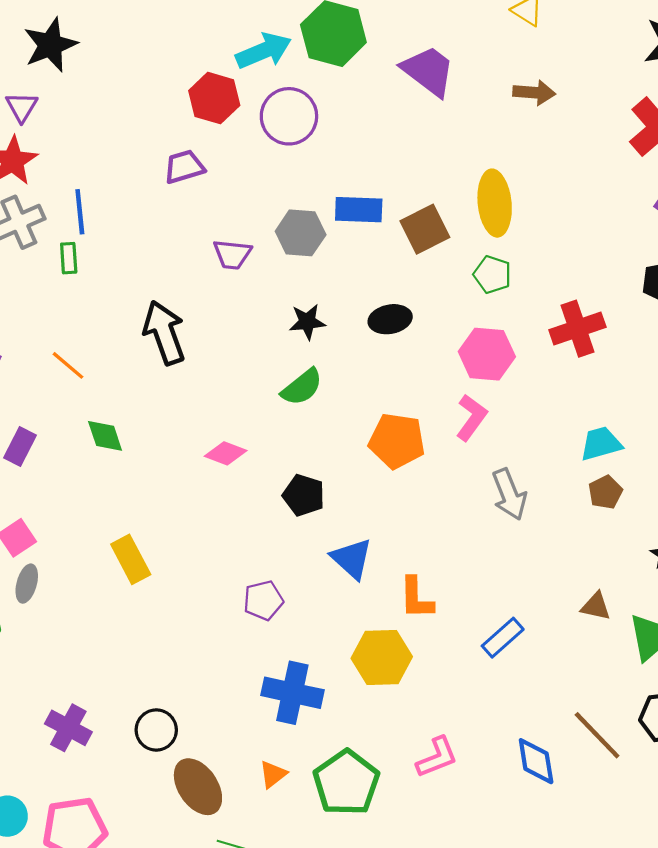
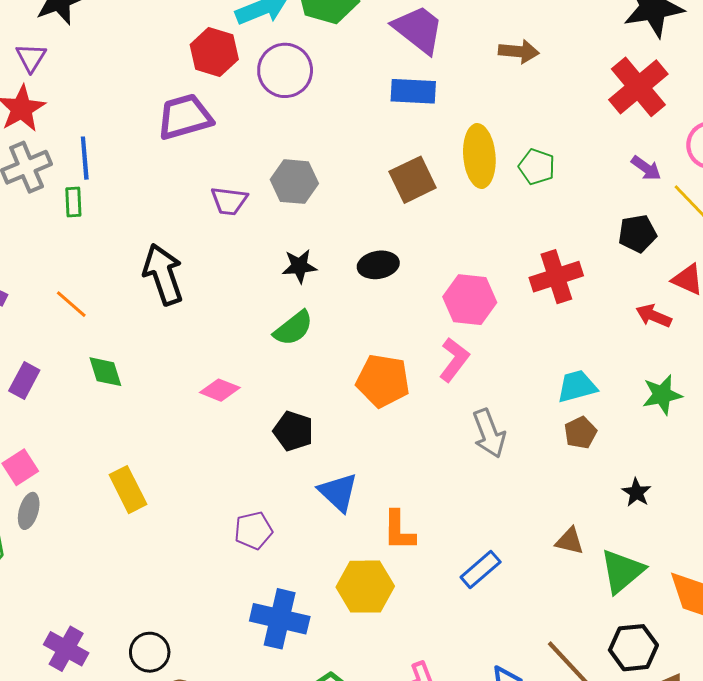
purple trapezoid: (184, 167) -> (185, 117), size x1.4
blue rectangle: (359, 210) -> (413, 91), moved
green pentagon: (492, 275) -> (537, 167), moved

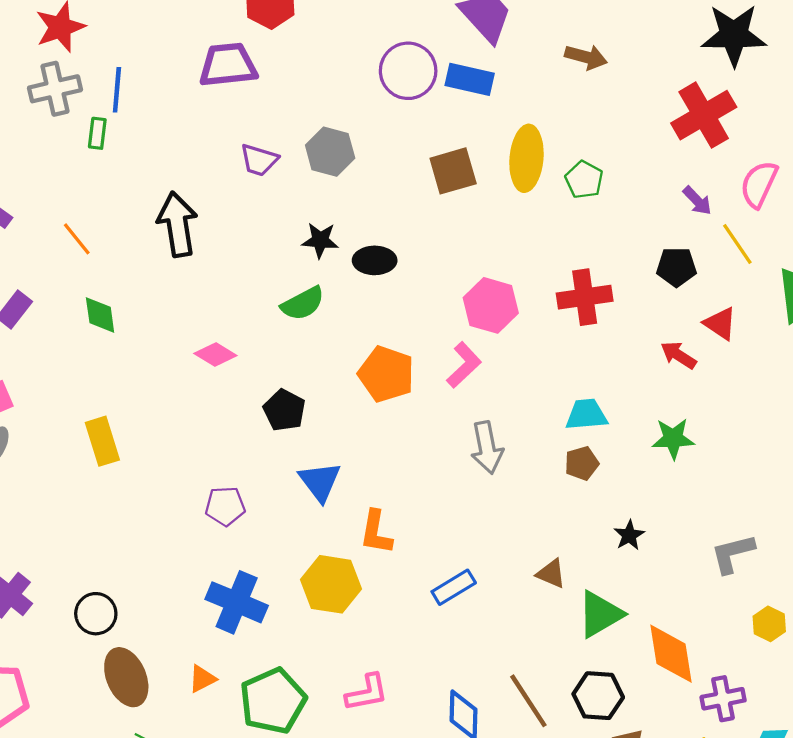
purple circle: (285, 70) -> (408, 71), moved
black ellipse: (378, 265) -> (375, 260), moved

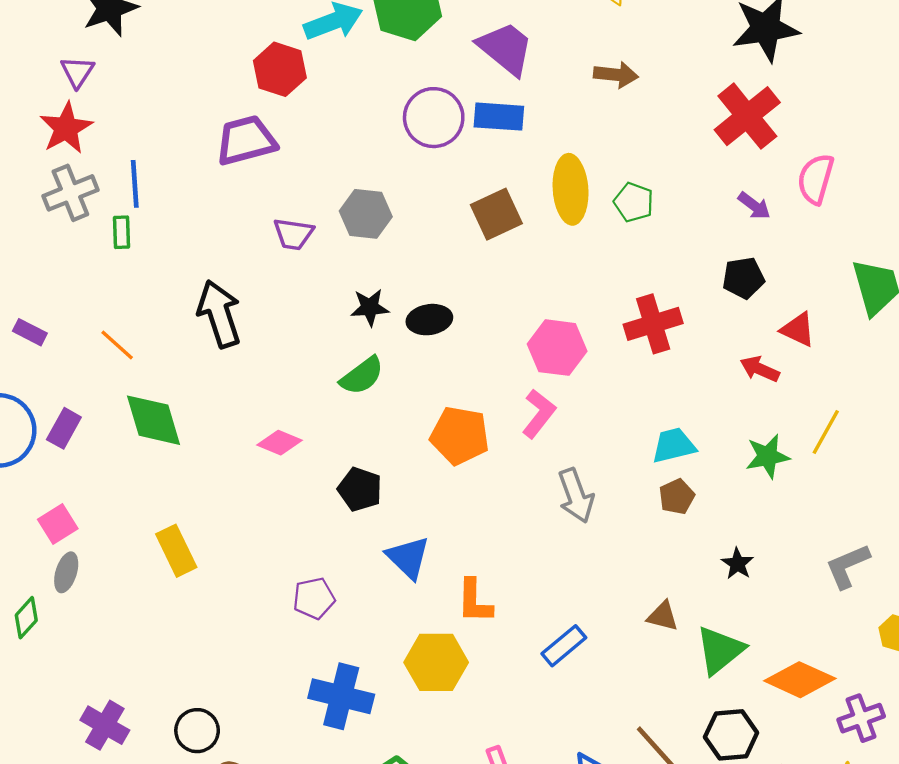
yellow line: (737, 244) -> (826, 432), moved, turned 72
green diamond: (100, 315) -> (154, 420), size x1.5
orange diamond: (671, 654) -> (800, 680), turned -48

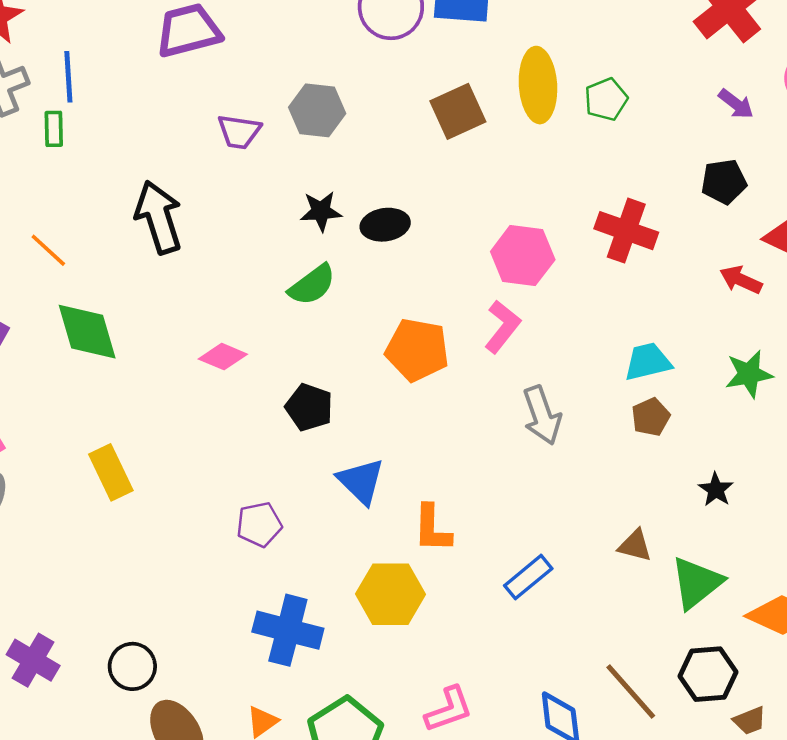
green pentagon: (634, 202) -> (606, 99), turned 30
red cross: (653, 324) -> (626, 231), turned 36

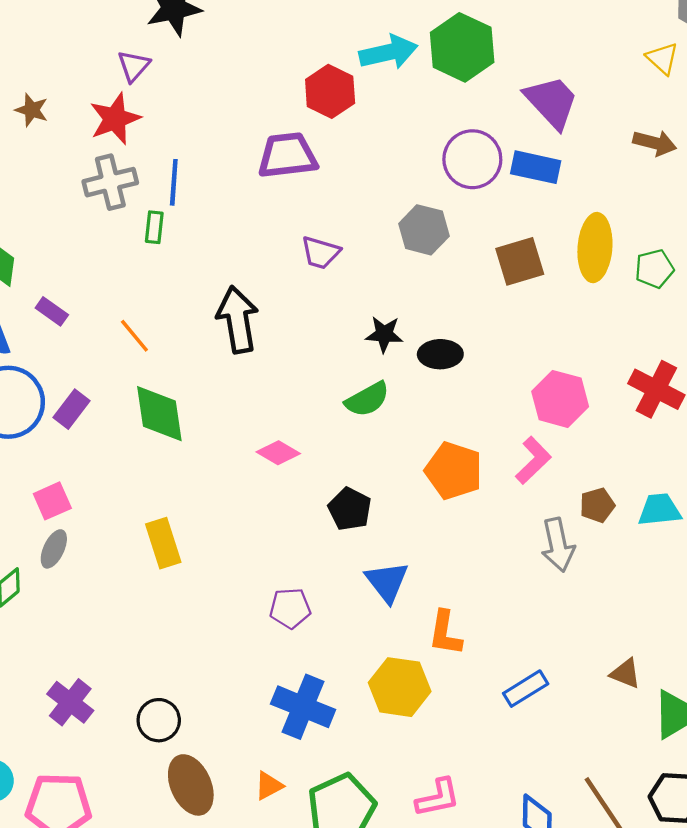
gray hexagon: (317, 110) -> (424, 230), moved
brown pentagon: (651, 417) -> (597, 505), moved

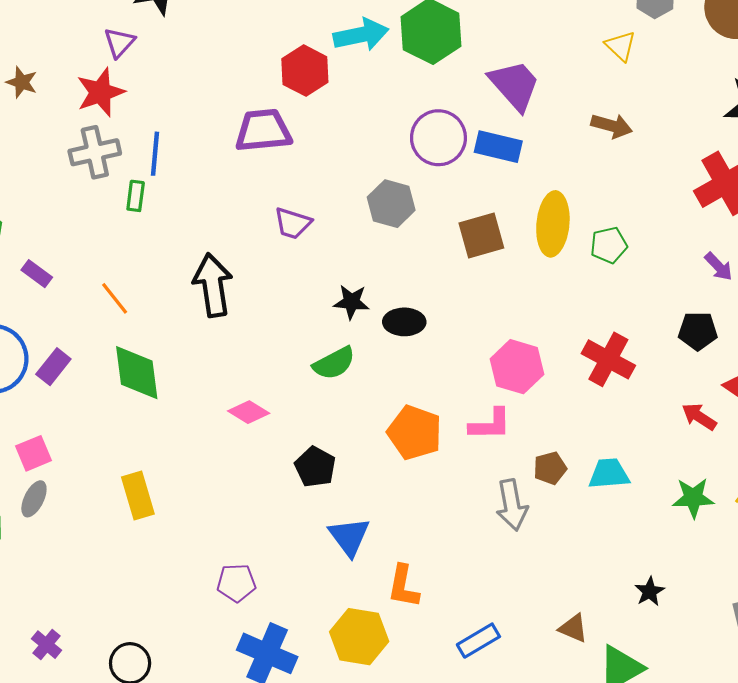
pink L-shape: (533, 460) -> (490, 424), turned 42
purple pentagon: (290, 608) -> (236, 583), moved
purple cross: (70, 702) -> (46, 645), size x0.7

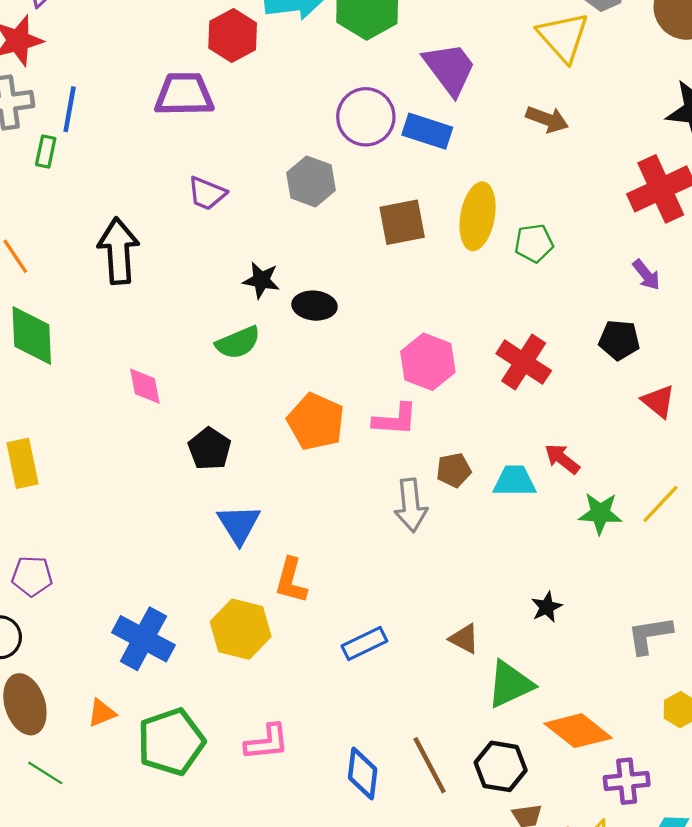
yellow triangle: (621, 46) -> (563, 37), size x1.6
pink diamond: (249, 412) -> (145, 386), turned 42
red arrow: (699, 417) -> (562, 459), moved
purple pentagon: (236, 583) -> (32, 576), moved

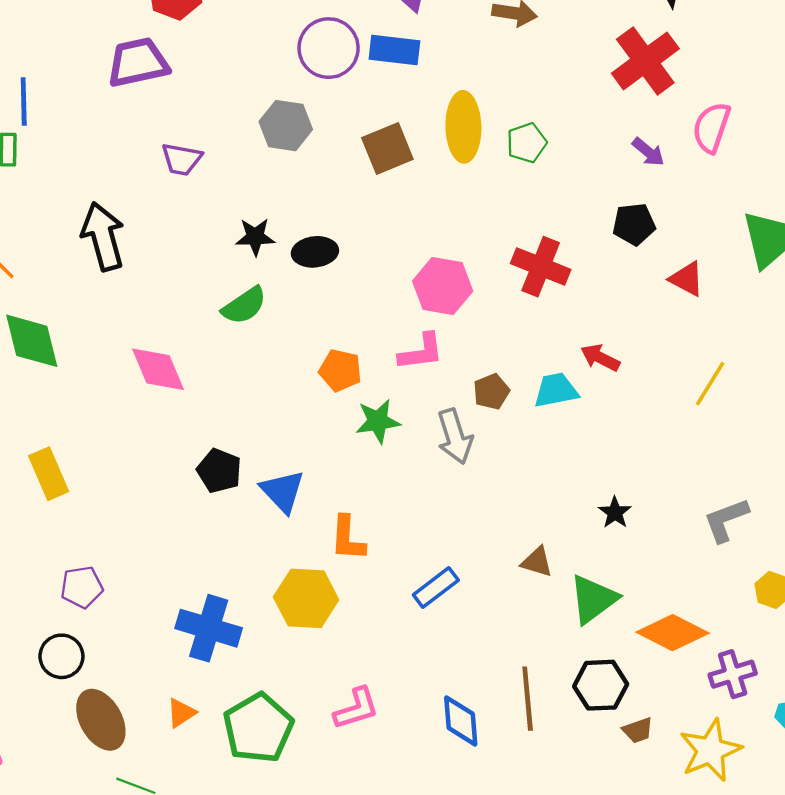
pink diamond: (145, 386) -> (158, 369), size x1.4
orange pentagon: (316, 422) -> (340, 370), size x0.7
black pentagon: (209, 449) -> (219, 471), moved
green star: (600, 513) -> (378, 421), moved
brown line: (430, 765) -> (528, 699), turned 34

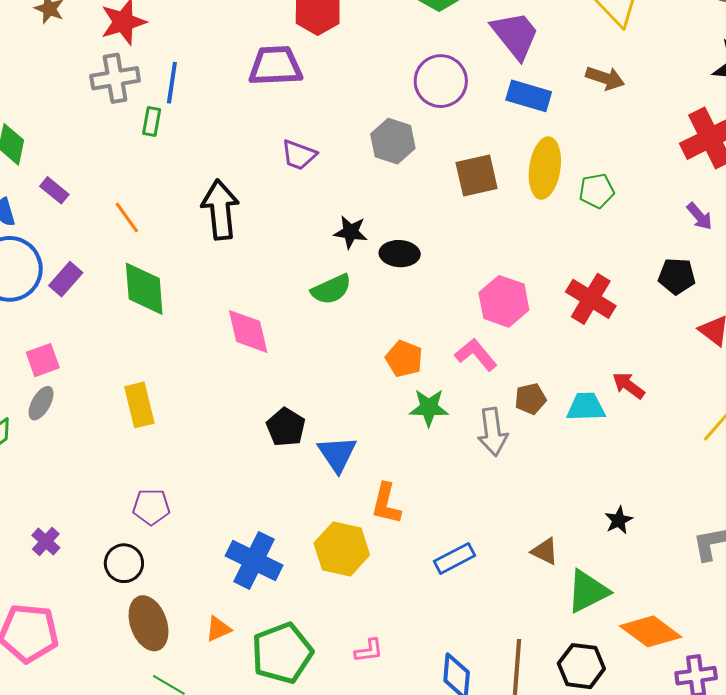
blue rectangle: (394, 50) -> (529, 96), moved
pink L-shape: (421, 352) -> (476, 355), turned -132
pink L-shape: (356, 709) -> (369, 651), size x0.7

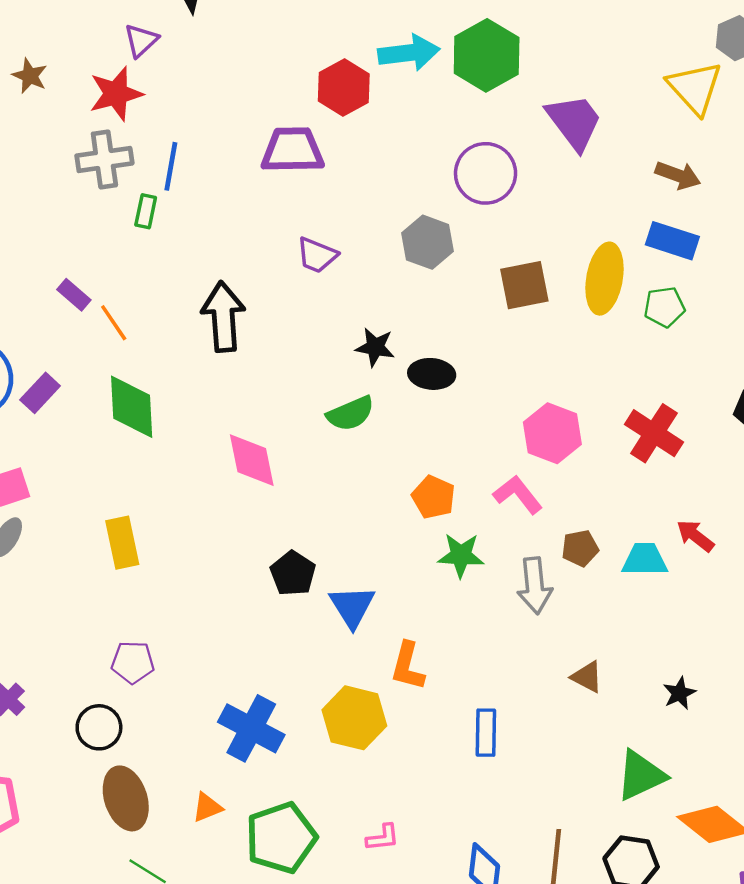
blue rectangle: (529, 96) -> (672, 241), moved
purple rectangle: (54, 190) -> (74, 295), moved
brown triangle: (545, 551) -> (587, 677), moved
blue rectangle: (454, 558) -> (486, 733), turned -63

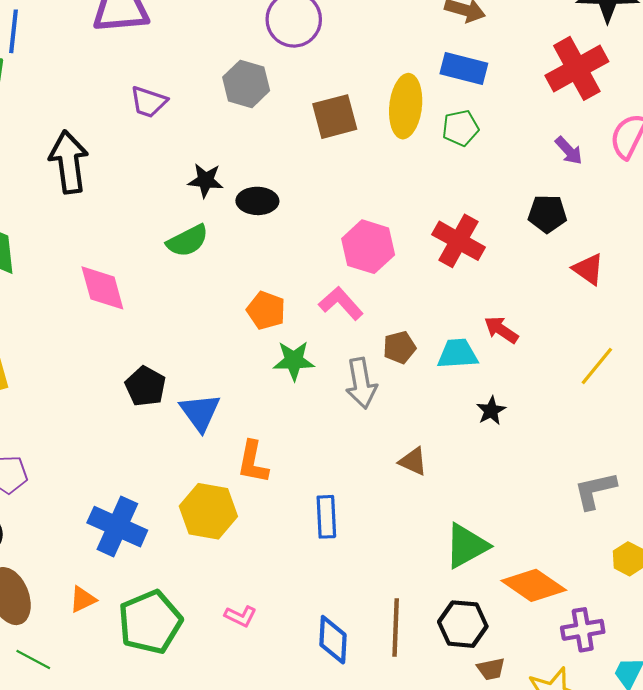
black star: (679, 693) -> (491, 411), moved
pink L-shape: (383, 838) -> (241, 616), turned 36

